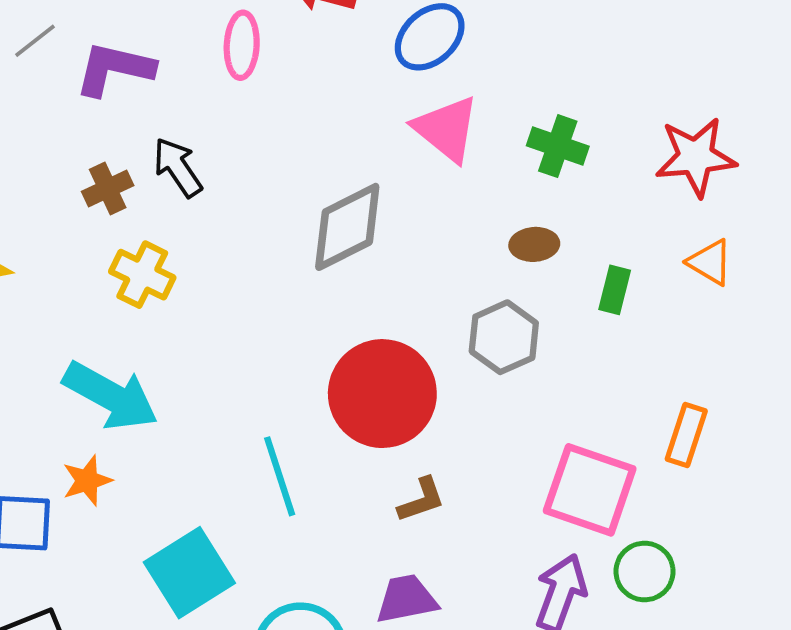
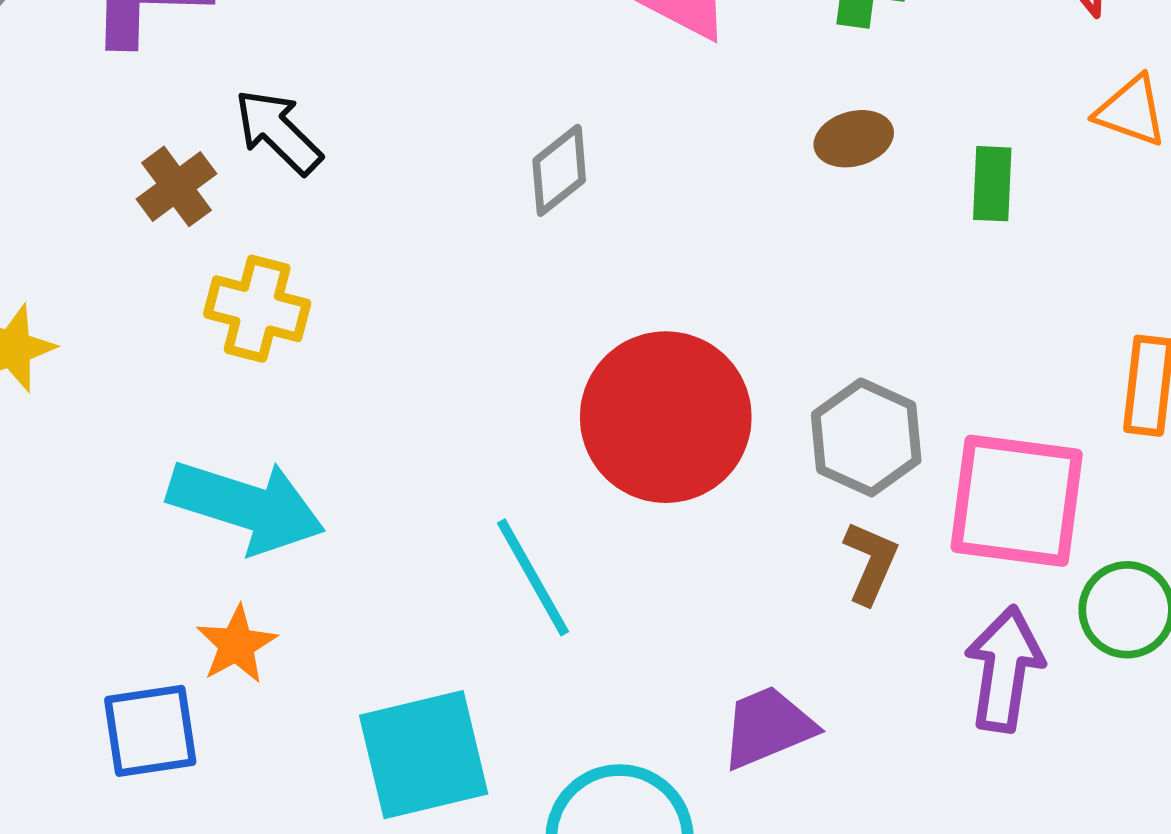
gray diamond: (347, 227) -> (559, 170), size x0.6
gray hexagon: (504, 337) -> (866, 437), moved
brown L-shape: (421, 500) -> (871, 562), moved, turned -36
cyan square: (189, 573) -> (424, 755), turned 30

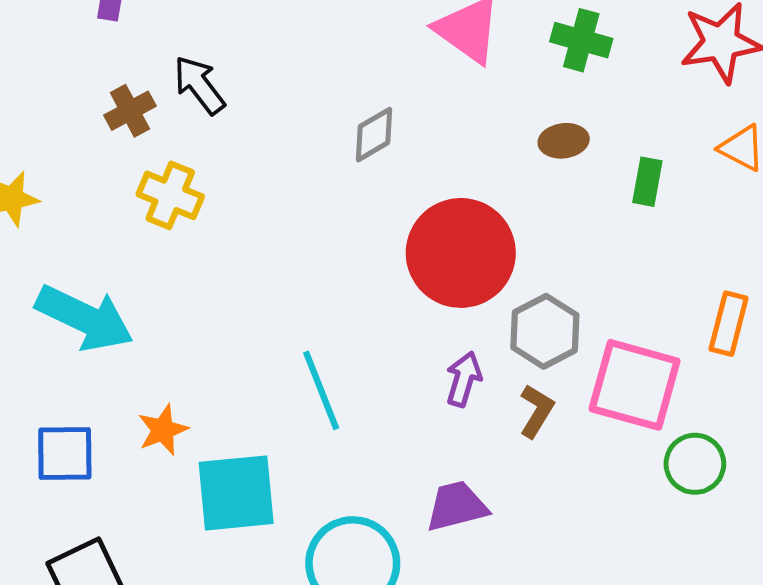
red circle: (666, 417) -> (461, 253), moved
cyan arrow: (246, 506) -> (85, 318), moved
orange star: (237, 645) -> (163, 430), moved
purple arrow: (1004, 669) -> (464, 379), moved, size x0.7

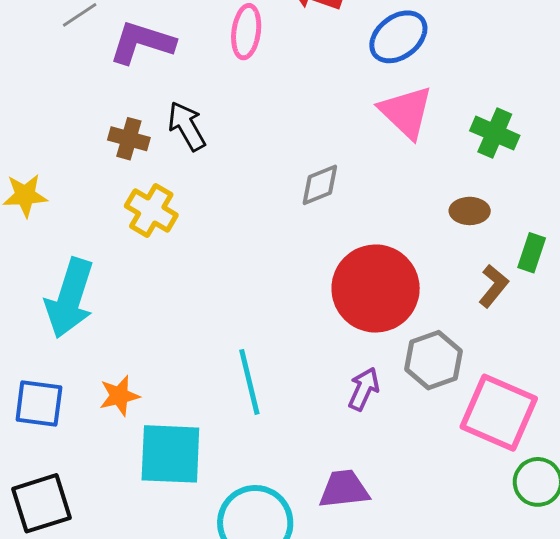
brown cross: (130, 111) -> (129, 139), turned 36
cyan arrow: (85, 318) -> (70, 298), turned 74
brown L-shape: (537, 411) -> (494, 286), moved

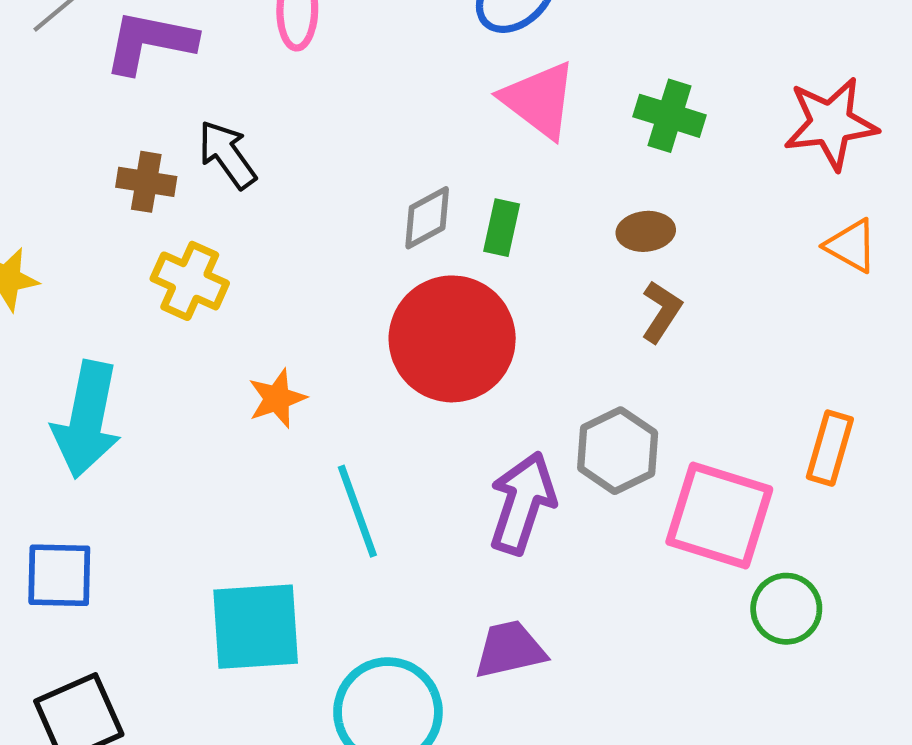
green rectangle: (532, 253) -> (502, 228), moved
brown L-shape: (494, 286) -> (661, 312), moved
red circle: (376, 289) -> (452, 339), moved
purple arrow: (364, 389) -> (522, 503), size x1.6
orange star: (119, 396) -> (277, 398), moved

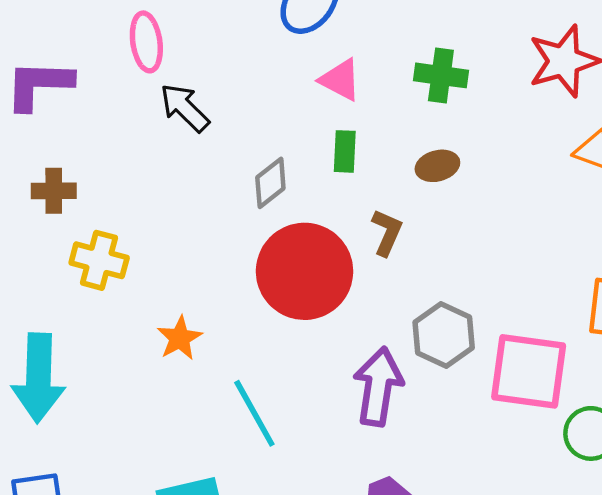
pink triangle: (539, 100) -> (340, 80), size x0.7
black arrow: (227, 155) -> (185, 108), moved
green rectangle: (502, 228) -> (345, 151), moved
brown L-shape: (661, 312) -> (387, 232), moved

